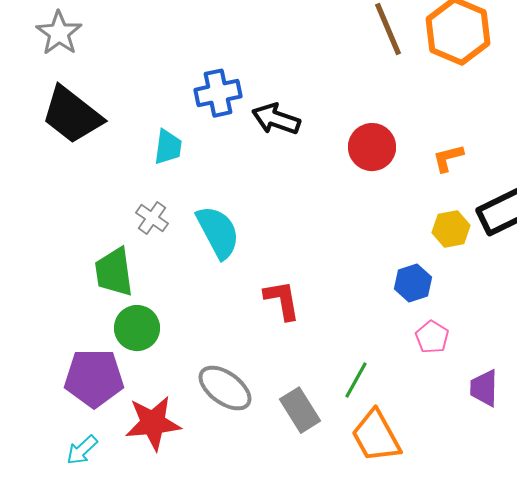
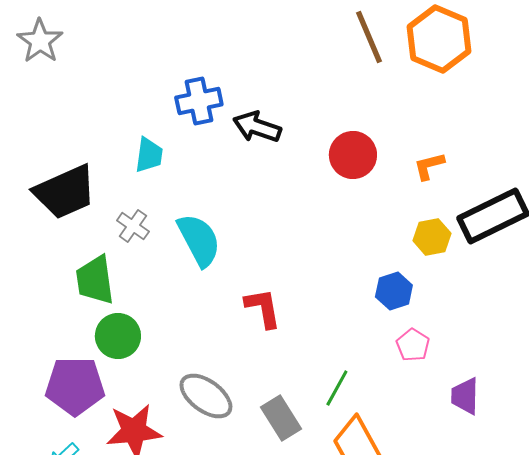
black trapezoid: (72, 115) -> (65, 192), moved, turned -62

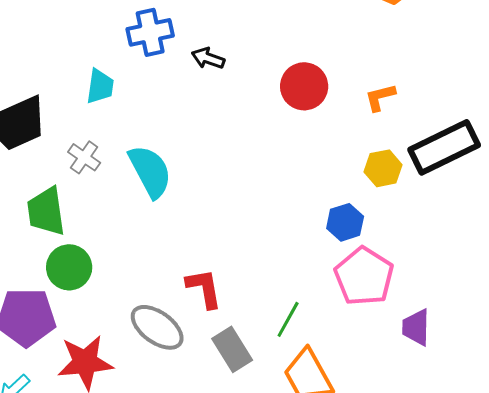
black arrow: (257, 127) -> (208, 58), size x0.7
red L-shape: (263, 308) -> (204, 288), moved
pink pentagon: (413, 345) -> (364, 276), size x1.8

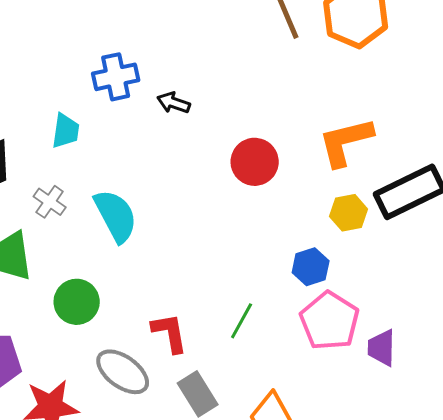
red circle: (304, 86) -> (255, 162), moved
orange L-shape: (380, 97) -> (346, 142), size x1.8
green circle: (69, 267) -> (77, 302), moved
green line: (288, 319) -> (242, 321), moved
purple trapezoid: (416, 327) -> (382, 348), moved

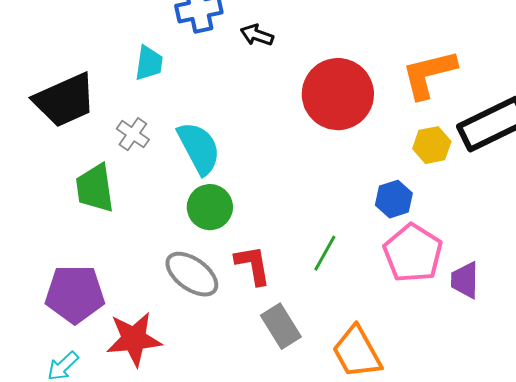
red circle: (255, 162) -> (338, 94), size x1.5
green circle: (77, 302) -> (210, 207), moved
gray ellipse: (123, 372) -> (192, 274), moved

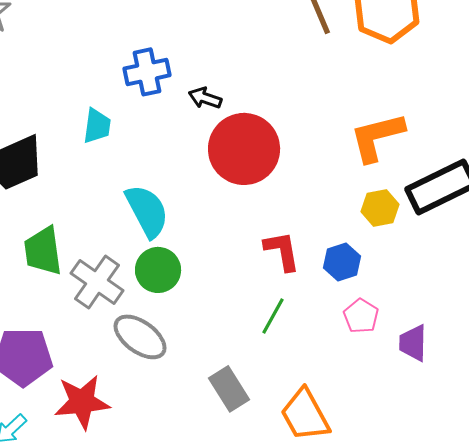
red circle: (338, 94) -> (244, 149), moved
gray cross: (133, 134) -> (97, 282), moved, size x1.6
pink pentagon: (413, 253) -> (361, 316), size x0.6
red L-shape: (253, 265) -> (282, 251), moved

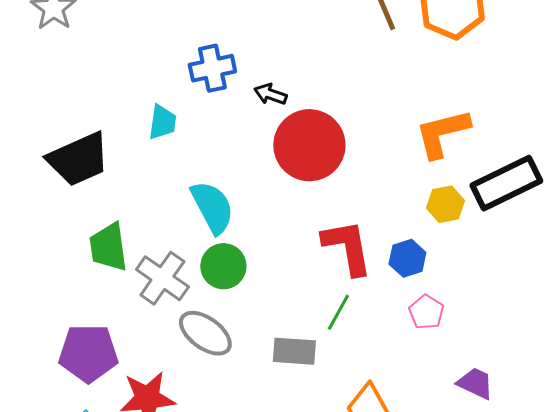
red L-shape: (282, 251) -> (347, 247), size x1.4
purple trapezoid: (413, 343) -> (475, 383), moved, turned 114
gray rectangle: (229, 389) -> (294, 351), moved, turned -54

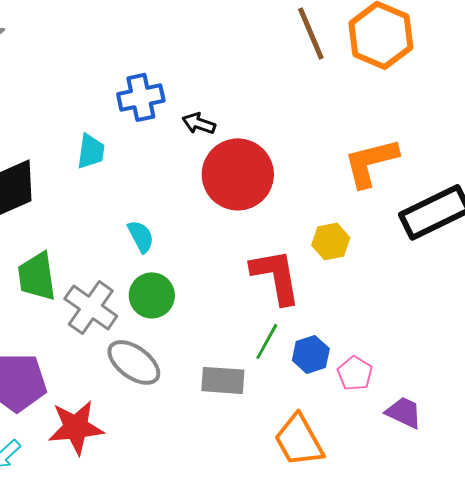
yellow hexagon: (445, 204) -> (331, 241), moved
cyan semicircle: (212, 207) -> (141, 236), size x0.6
blue hexagon: (407, 258) -> (311, 354), moved
pink pentagon: (426, 312) -> (355, 373), moved

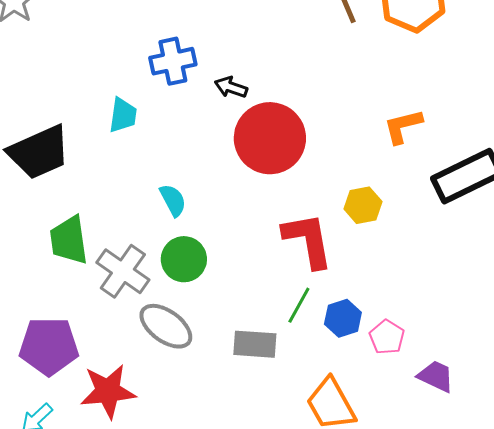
orange L-shape: (371, 162) -> (403, 126), size x0.7

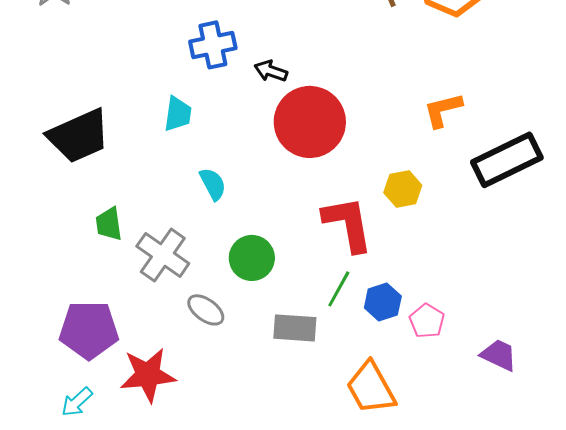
cyan trapezoid: (123, 115) -> (178, 114), moved
green trapezoid: (69, 240) -> (109, 224), size x0.7
green circle: (184, 259) -> (252, 258), moved
gray ellipse: (166, 326) -> (206, 310), size x0.7
purple trapezoid: (436, 376) -> (499, 355), moved

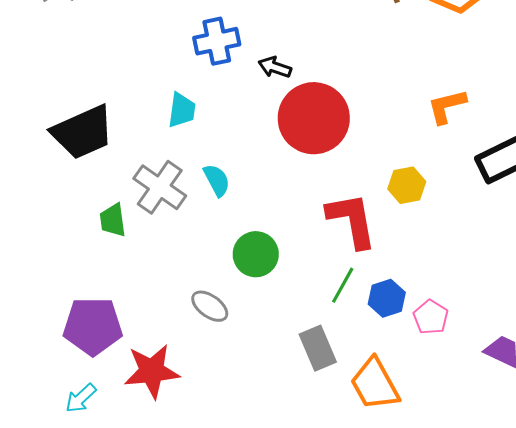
gray cross: (163, 255) -> (160, 187), moved
gray rectangle: (295, 328) -> (318, 348), moved, turned 63

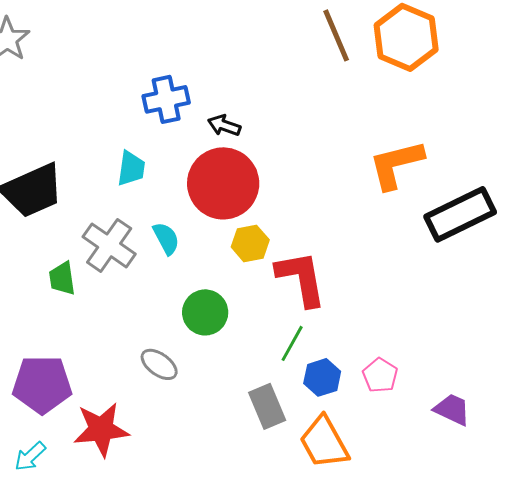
orange L-shape: (447, 106) -> (396, 164), size x1.4
red circle: (314, 118) -> (223, 183), moved
yellow hexagon: (407, 185) -> (250, 243), moved
blue hexagon: (387, 298) -> (322, 377), moved

